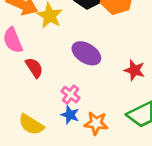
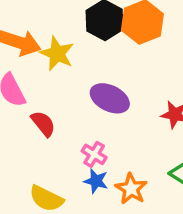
orange star: (96, 123) -> (131, 189), turned 30

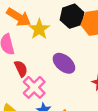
pink cross: (94, 154) -> (34, 87), moved, size x1.5

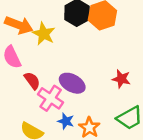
purple ellipse: (64, 63) -> (72, 83), moved

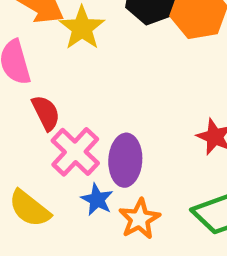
purple ellipse: (72, 83) -> (125, 160), moved, turned 55

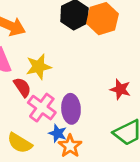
yellow star: (82, 28) -> (39, 67), moved, turned 30
orange star: (139, 219) -> (70, 146), moved

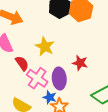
yellow star: (39, 67) -> (45, 47), moved, turned -30
red star: (120, 89) -> (80, 63), moved

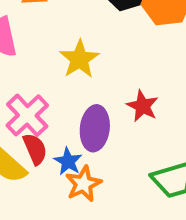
red semicircle: (22, 63) -> (35, 149), moved
pink cross: (37, 78) -> (27, 115), moved

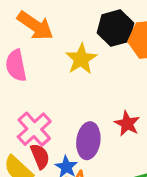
yellow star: (79, 59) -> (81, 59), moved

